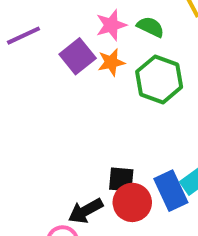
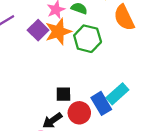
orange star: (111, 62) -> (58, 32), size x1.6
black square: (121, 179) -> (63, 94), moved

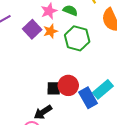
orange star: (58, 32) -> (51, 31), size x0.6
red circle: (79, 113) -> (68, 85), moved

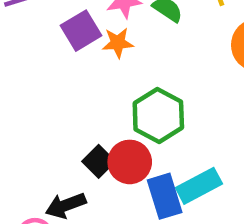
green hexagon: (77, 38) -> (158, 115), moved
black square: (54, 88) -> (99, 161), turned 32

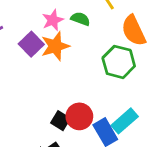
orange star: (118, 43) -> (55, 46), size x1.5
green hexagon: (158, 115) -> (119, 62), moved

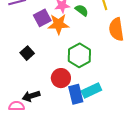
green hexagon: (119, 62) -> (79, 55), moved
black square: (60, 121) -> (27, 53), moved

